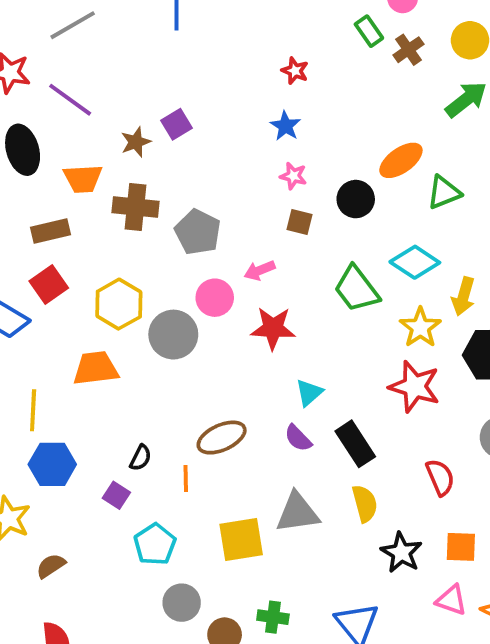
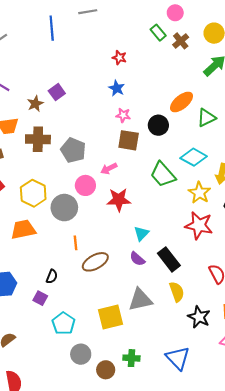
brown square: (299, 222) -> (129, 140), size x1.5
orange line: (186, 478) -> (75, 243), moved

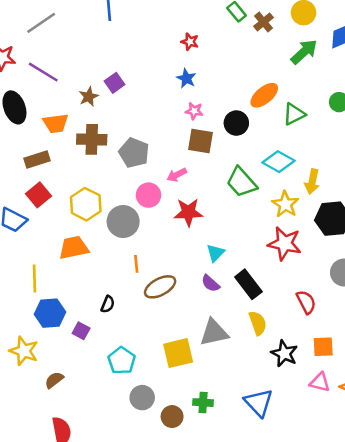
purple square: (40, 298) -> (81, 331), moved

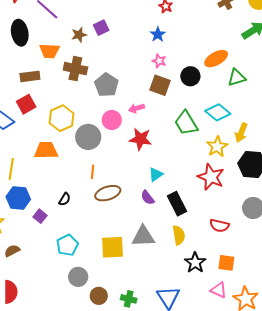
red semicircle: (306, 302) -> (219, 226), turned 120
green cross: (203, 403) -> (129, 299), moved

